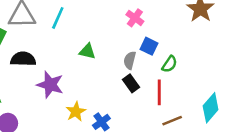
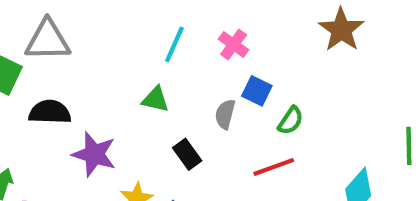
cyan line: (58, 18) -> (174, 44), moved
black rectangle: (131, 83) -> (187, 154), moved
red line: (159, 92) -> (274, 167), turned 70

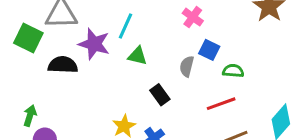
cyan line: (174, 44) -> (126, 26), moved
green semicircle: (291, 121) -> (233, 71), turned -120
purple star: (94, 154) -> (94, 44), moved

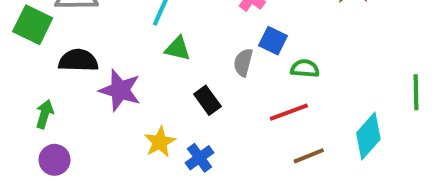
purple star: (94, 44) -> (120, 90), moved
green arrow: (30, 116) -> (45, 114), moved

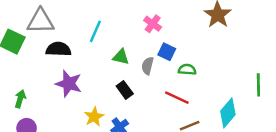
green triangle: (178, 49) -> (121, 57), moved
black semicircle: (78, 61) -> (58, 49), moved
red line: (289, 112) -> (177, 98), turned 45

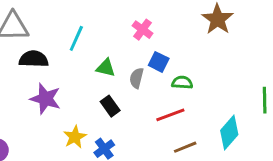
red line: (177, 98) -> (170, 115), turned -45

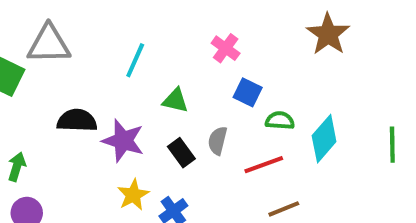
black semicircle: (34, 59) -> (77, 121), moved
gray semicircle: (137, 78) -> (218, 141), moved
purple star: (45, 99) -> (123, 141), moved
cyan diamond: (229, 133) -> (324, 139), moved

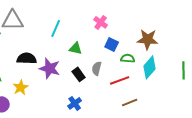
brown star: (328, 34) -> (148, 39), moved, turned -30
yellow star: (133, 195) -> (21, 87), moved

